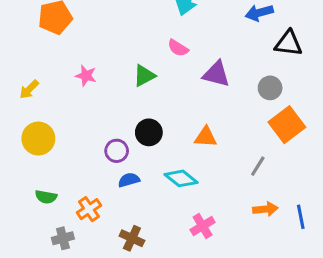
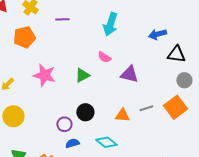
pink star: (86, 76) -> (44, 75), size x1.6
gray circle: (270, 88) -> (184, 80), moved
gray line: (258, 166) -> (146, 108), moved, turned 40

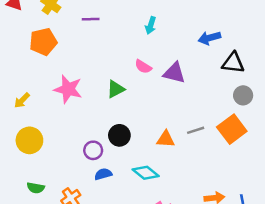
cyan arrow: (110, 24) -> (151, 25), size x0.6
purple triangle: (129, 74) -> (174, 73), moved

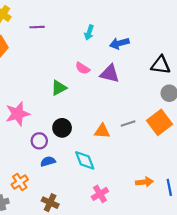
blue arrow: (209, 38) -> (119, 43), moved
pink star: (68, 89) -> (18, 114), moved, turned -30
cyan diamond: (146, 173) -> (85, 160), turned 30

